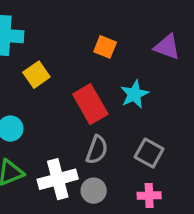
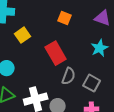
cyan star: (134, 94) -> (100, 48), moved
gray semicircle: (97, 150) -> (69, 76), moved

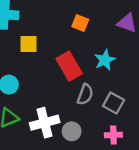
yellow square: (23, 35) -> (29, 44), turned 35
cyan star: (100, 48) -> (105, 60), moved

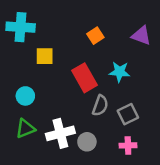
orange square: (80, 23) -> (95, 36), turned 35
cyan star: (105, 60) -> (120, 72), turned 30
gray square: (113, 103) -> (128, 114), turned 35

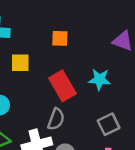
orange square: (95, 36) -> (60, 38), moved, turned 35
gray semicircle: (100, 106) -> (56, 119), moved

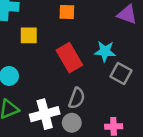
gray semicircle: (56, 119) -> (77, 98), moved
gray square: (109, 124) -> (121, 74), moved, turned -35

